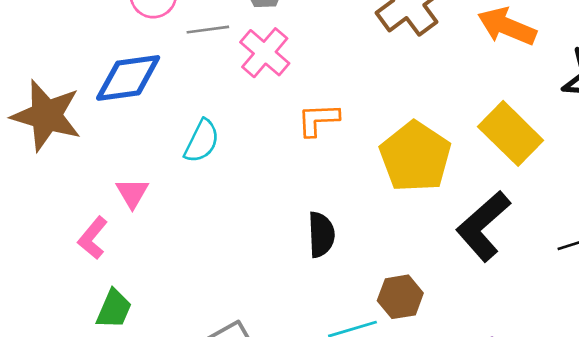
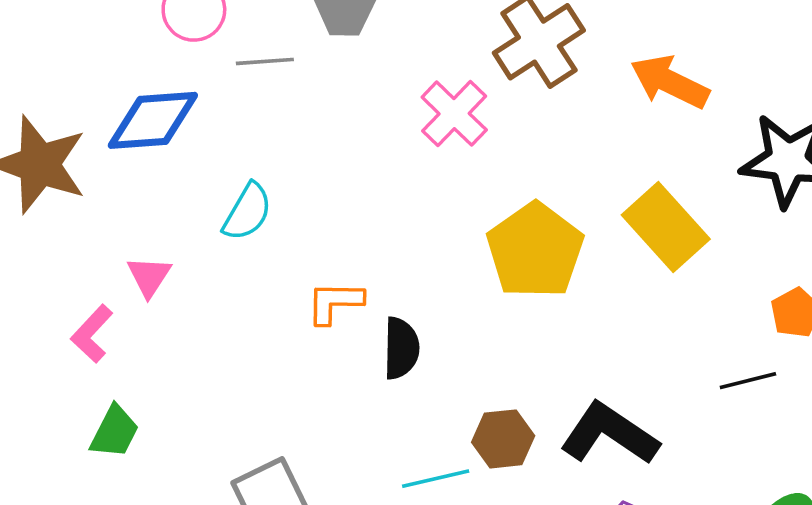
pink cross: (265, 53) -> (454, 114), moved
orange L-shape: (318, 120) -> (335, 302), moved
black L-shape: (483, 226) -> (609, 434), moved, turned 72

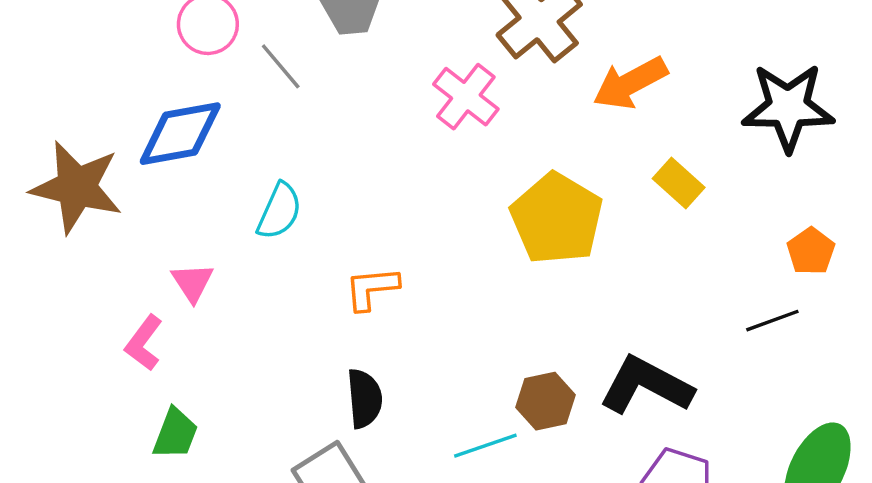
gray line: (265, 61) -> (281, 66), turned 60
orange arrow: (670, 82) -> (630, 83), moved, turned -48
yellow rectangle: (666, 227) -> (679, 183), size x0.6
black semicircle: (401, 348) -> (365, 398), moved

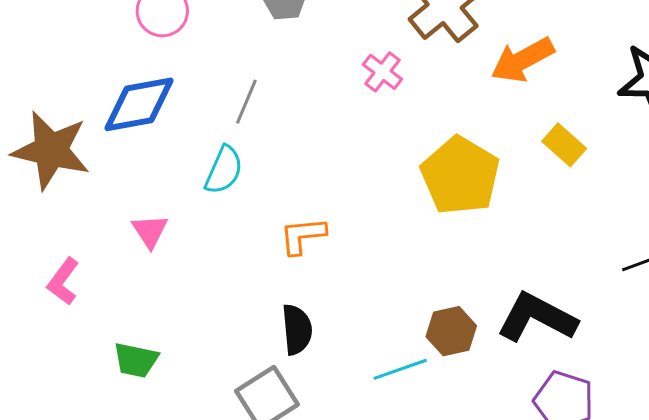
gray line: (281, 66) -> (246, 102), moved, turned 63
pink cross: (466, 97) -> (382, 72), size x0.7
pink L-shape: (144, 343) -> (63, 281), moved
green trapezoid: (175, 434) -> (136, 360), turned 81

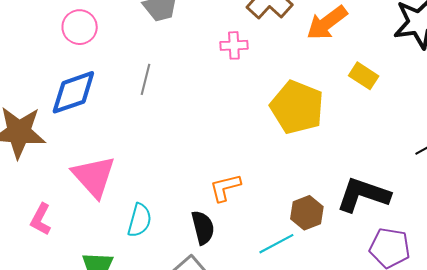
pink cross: (382, 72) -> (234, 45), turned -32
cyan semicircle: (224, 170) -> (140, 220), moved
pink triangle: (150, 231) -> (94, 176), size x1.8
orange L-shape: (303, 236) -> (225, 188), moved

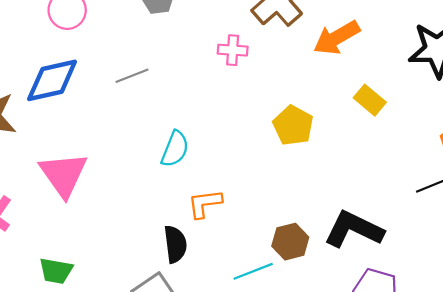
gray line: (145, 79) -> (132, 76), turned 48
yellow pentagon: (297, 107) -> (293, 126), size x0.7
cyan semicircle: (140, 220) -> (175, 149), moved

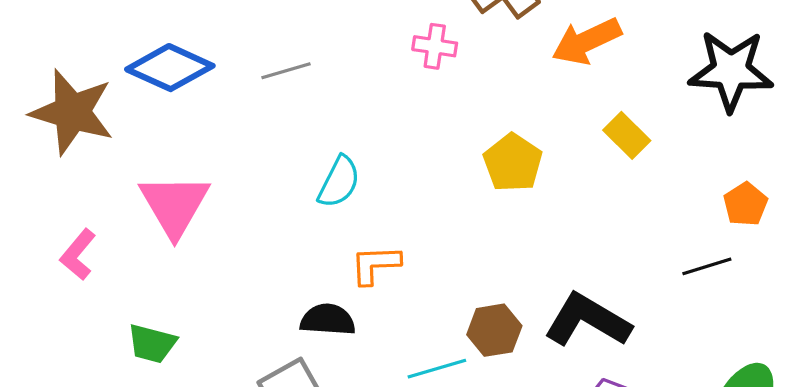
blue diamond: (52, 80) -> (170, 68), turned 32
black semicircle: (175, 244) -> (328, 320), turned -84

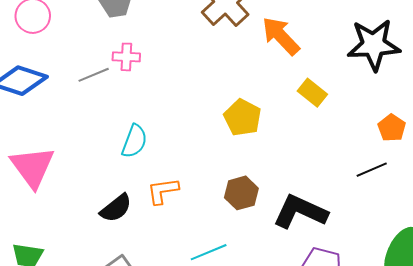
orange arrow: (587, 41) -> (281, 36), turned 78
pink cross: (435, 46) -> (126, 57), moved
black semicircle: (328, 320) -> (116, 208), moved, turned 144
brown hexagon: (494, 330) -> (241, 193), moved

